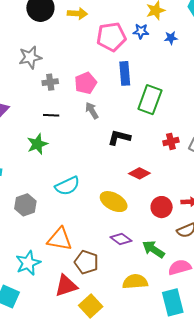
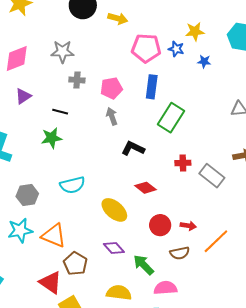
black line: (51, 115) -> (60, 112), moved
cyan star: (28, 263) -> (20, 230), moved
red triangle: (66, 286) -> (51, 282), turned 40

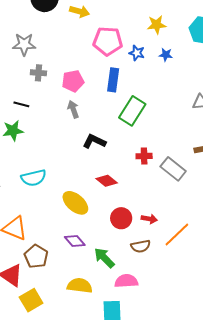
blue star: (176, 49) -> (137, 53), moved

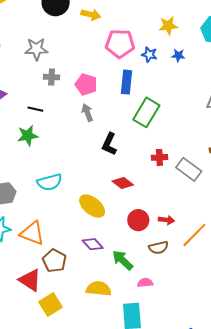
pink pentagon: (73, 81) -> (86, 84), turned 30
black L-shape: (94, 141) -> (109, 144), turned -90
pink semicircle: (126, 281) -> (145, 283), size x0.7

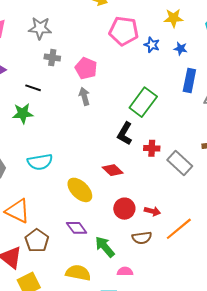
blue rectangle: (126, 82) -> (189, 81), moved
black L-shape: (109, 144) -> (125, 134), moved

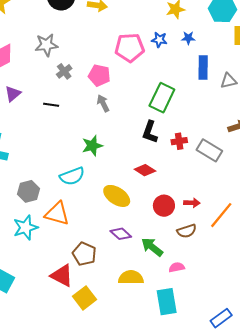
pink pentagon: (124, 31) -> (130, 48), moved
gray cross: (52, 58) -> (64, 71), turned -35
green star: (23, 113) -> (92, 146), moved
orange triangle: (18, 211) -> (57, 214), moved

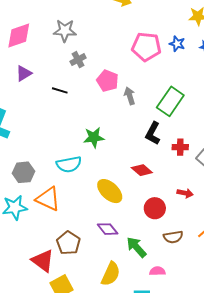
pink pentagon: (99, 75) -> (107, 81), moved
gray arrow: (103, 103) -> (130, 96), moved
red arrow: (192, 203) -> (185, 193), moved
yellow semicircle: (131, 278) -> (111, 274), turned 105

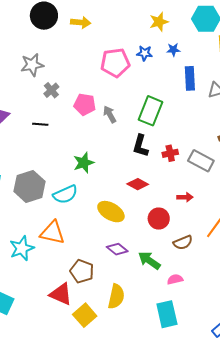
gray hexagon: (23, 172) -> (30, 186), moved, size x1.4
yellow semicircle: (111, 274) -> (116, 296), moved

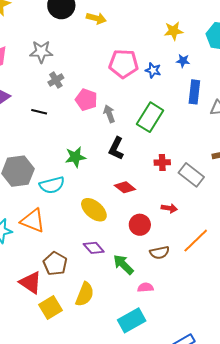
blue star: (145, 53) -> (153, 70), moved
black L-shape: (140, 146) -> (116, 148), moved
cyan rectangle: (167, 314) -> (132, 320), turned 64

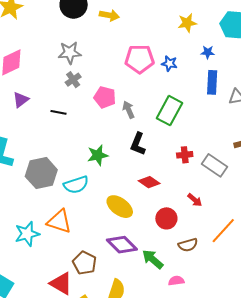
gray star: (41, 52) -> (70, 53), moved
blue star: (183, 61) -> (208, 52), moved
red arrow: (169, 208) -> (195, 200), turned 35
purple diamond: (94, 248) -> (122, 245), size x1.4

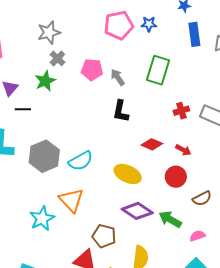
black line: (58, 112) -> (23, 109), moved
black L-shape: (138, 144) -> (121, 111), moved
green star: (98, 155) -> (45, 81), moved
red arrow: (195, 200) -> (183, 150), moved
orange triangle: (59, 221) -> (71, 200), turned 40

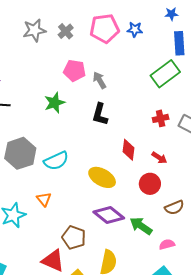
gray cross: (57, 58) -> (66, 31), moved
green rectangle: (158, 70) -> (165, 74), moved, turned 32
green star: (45, 81) -> (55, 103), moved
red diamond: (152, 144) -> (128, 150), turned 70
orange triangle: (71, 200) -> (44, 199), size x0.6

